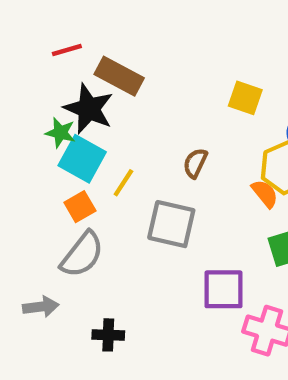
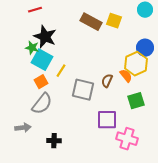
brown rectangle: (119, 76) -> (91, 22), moved
yellow square: (245, 98) -> (114, 21), moved
brown semicircle: (195, 163) -> (107, 81), moved

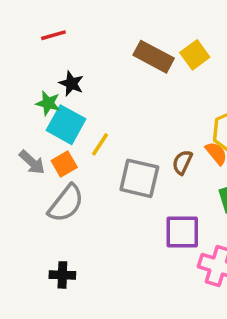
yellow square: (114, 21) -> (195, 55), turned 35
black star: (45, 37) -> (71, 83), size x0.6
gray arrow: (23, 128) -> (32, 162), moved, turned 49
black cross: (54, 141) -> (62, 275), moved

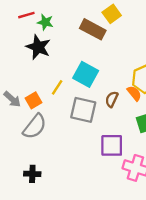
yellow square: (195, 55) -> (112, 14), moved
black star: (71, 83) -> (38, 47), size x1.5
green star: (48, 103) -> (45, 22), moved
cyan square: (66, 125) -> (86, 74), moved

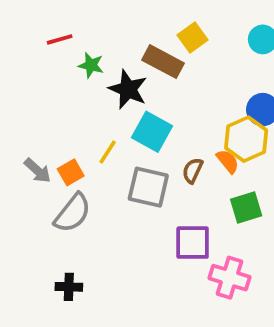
green star: (45, 22) -> (91, 65), moved
black star: (38, 47) -> (128, 89), moved

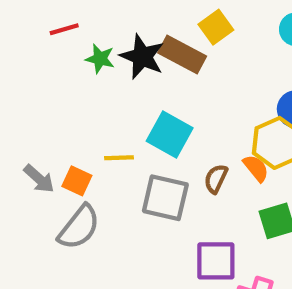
black star: (128, 89) -> (142, 57), moved
yellow line: (108, 152) -> (119, 158), turned 55
orange square: (71, 172) -> (77, 181), turned -35

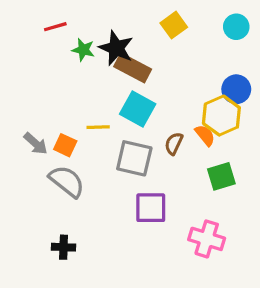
brown rectangle: (182, 54) -> (133, 68), moved
gray semicircle: (79, 227) -> (67, 181), turned -90
purple square: (216, 261) -> (151, 208), moved

